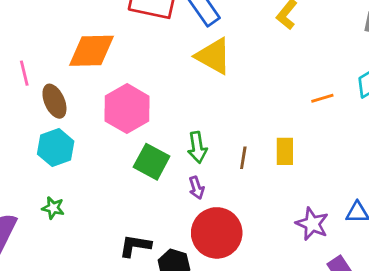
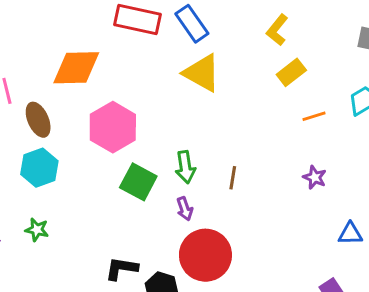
yellow rectangle: (285, 151) -> (291, 72), moved, turned 52
purple star: (312, 224) -> (315, 177), moved, size x0.7

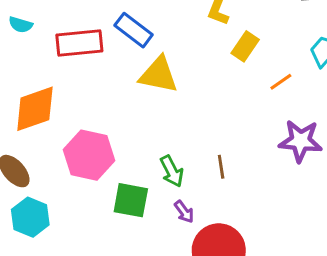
purple star: (315, 177) -> (300, 141), size x1.8

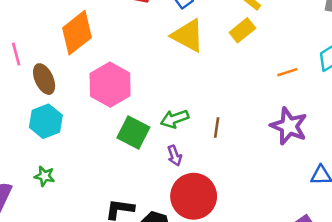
yellow rectangle: (245, 46) -> (242, 30), moved
orange diamond: (35, 109) -> (77, 33), turned -36
green arrow: (172, 171) -> (175, 119), turned 80

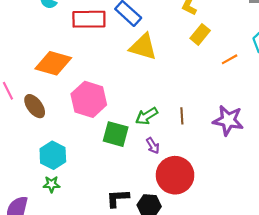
yellow rectangle: (242, 30) -> (200, 34), moved
orange diamond: (77, 33) -> (53, 63), turned 66
cyan hexagon: (46, 121) -> (53, 155), moved
purple star: (289, 126) -> (228, 120), moved

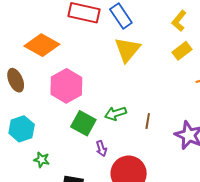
yellow triangle: (143, 47) -> (127, 50), turned 40
purple arrow: (153, 146) -> (101, 149), moved
green star: (51, 184) -> (42, 160), moved

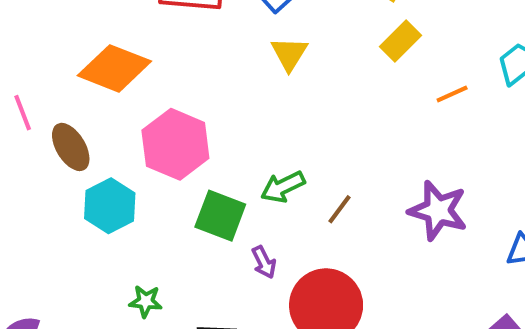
yellow triangle: (127, 50) -> (289, 54), size x0.7
brown line: (148, 121) -> (340, 209), moved, turned 35
cyan hexagon: (22, 129) -> (110, 206), moved

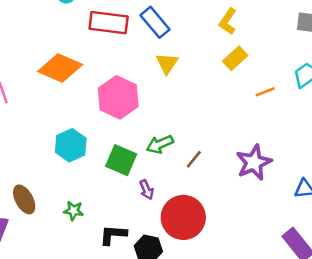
pink hexagon: (175, 144) -> (118, 97), moved
brown ellipse: (71, 147) -> (24, 199), moved
cyan hexagon: (110, 206) -> (71, 145), moved
purple star: (438, 210) -> (254, 162), turned 30

